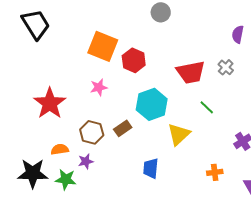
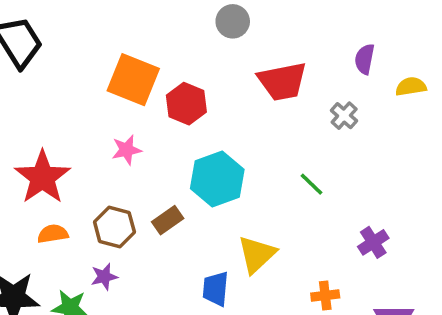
red trapezoid: (191, 72) -> (282, 81), moved
yellow triangle: (179, 134) -> (257, 254), moved
orange semicircle: (60, 149) -> (53, 234), moved

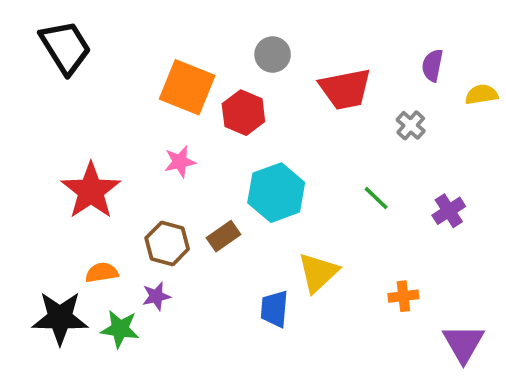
gray circle: (233, 21) -> (273, 55), moved
orange semicircle: (53, 234) -> (102, 273), moved
purple cross: (373, 242) -> (449, 211), moved
orange cross: (325, 296) -> (403, 296), moved

